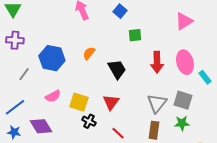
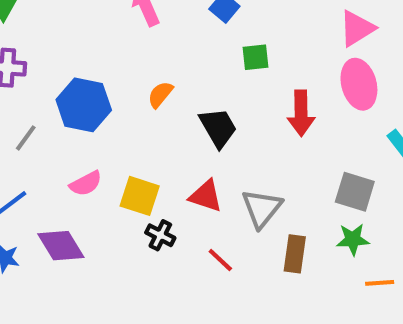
pink ellipse: (185, 62) -> (359, 84), moved
red triangle: (111, 102) -> (206, 196), turned -48
gray triangle: (157, 103) -> (262, 208), moved

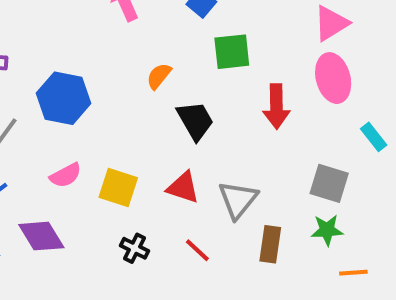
green square: (255, 57) -> (232, 52), size x1.4
orange semicircle: (160, 95) -> (159, 76), moved
black cross: (160, 235) -> (135, 248), moved

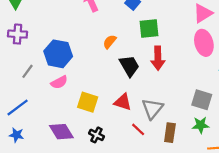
red arrow: (276, 106) -> (158, 58), moved
pink semicircle: (66, 175) -> (59, 82), moved
purple diamond: (41, 236) -> (61, 132), moved
red line: (197, 250) -> (138, 129), moved

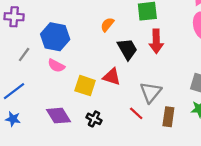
pink semicircle: (59, 82) -> (56, 66), turned 56
red triangle: (123, 102) -> (112, 77), moved

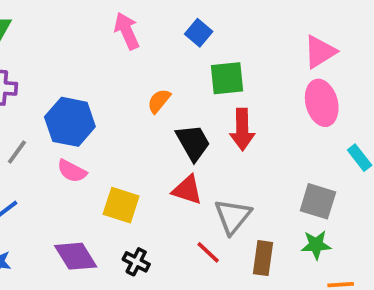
red triangle: (112, 77) -> (187, 190), moved

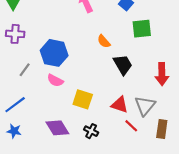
orange semicircle: (159, 101) -> (104, 41), turned -80
red arrow: (242, 129) -> (162, 74), moved
red triangle: (187, 190) -> (120, 105), moved

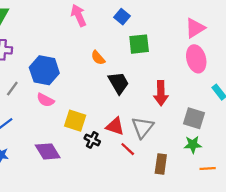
brown rectangle: (162, 129) -> (161, 164), moved
black cross: (91, 131) -> (92, 140), moved

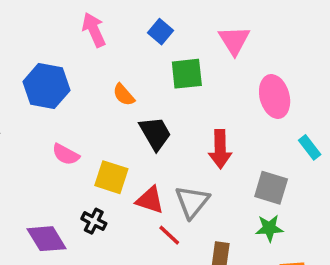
pink triangle: (195, 28) -> (234, 40), moved, turned -30
blue hexagon: (44, 70) -> (46, 86), moved
pink semicircle: (45, 100) -> (66, 154), moved
yellow square: (75, 121) -> (111, 177), moved
black cross: (92, 140) -> (94, 221), moved

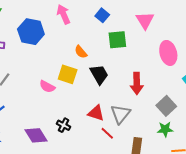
blue hexagon: (46, 86) -> (31, 32), moved
yellow square: (111, 177) -> (68, 74), moved
gray square: (271, 188) -> (166, 106), turned 30

